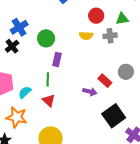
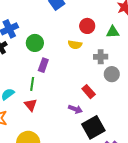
gray cross: (110, 36) -> (101, 57), moved
gray circle: (126, 72) -> (112, 74), moved
purple arrow: (90, 92) -> (75, 109), moved

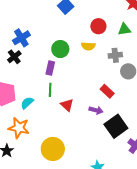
green circle: (35, 43) -> (60, 49), moved
purple rectangle: (43, 65) -> (50, 68), moved
red triangle: (31, 105) -> (67, 105), moved

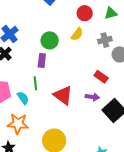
yellow semicircle: (88, 46) -> (77, 34), turned -48
green line: (50, 90) -> (35, 83), moved
cyan semicircle: (27, 103) -> (23, 98), turned 104
red triangle: (67, 105) -> (63, 95), size x1.5

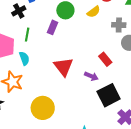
green line: (35, 83) -> (27, 35), moved

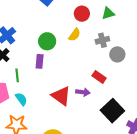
purple arrow: (91, 76) -> (83, 92), moved

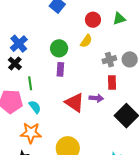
gray cross: (102, 40) -> (109, 60), moved
purple rectangle: (40, 61) -> (60, 69), moved
red rectangle: (99, 77) -> (112, 82), turned 56

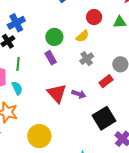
gray cross: (109, 60) -> (87, 59), moved, turned -32
purple rectangle: (60, 69) -> (51, 58), turned -48
red rectangle: (112, 82) -> (106, 81), moved, turned 40

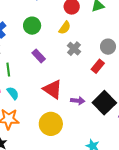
green circle: (54, 37) -> (32, 26), moved
purple arrow: (79, 94) -> (78, 101), moved
yellow circle: (39, 136) -> (51, 124), moved

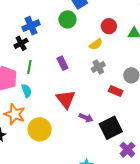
green circle: (32, 26) -> (67, 19), moved
red rectangle: (98, 66) -> (116, 91), turned 56
yellow circle: (51, 124) -> (40, 129), moved

